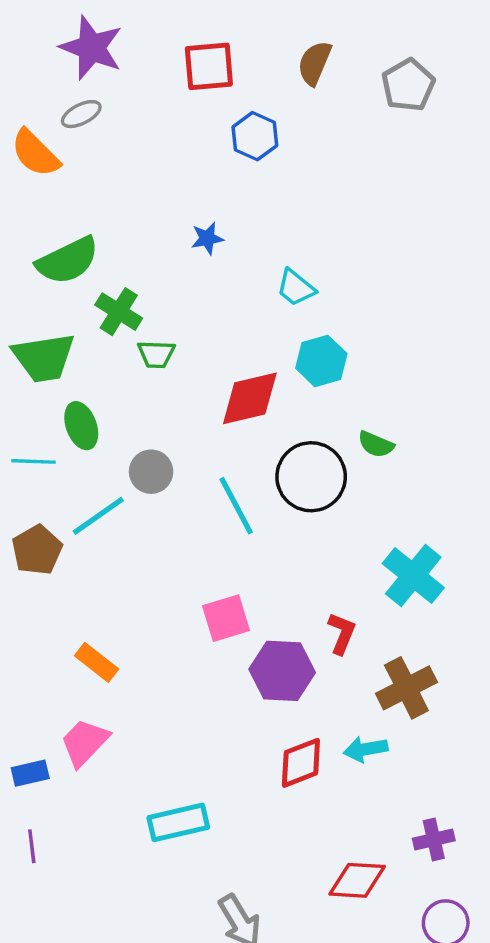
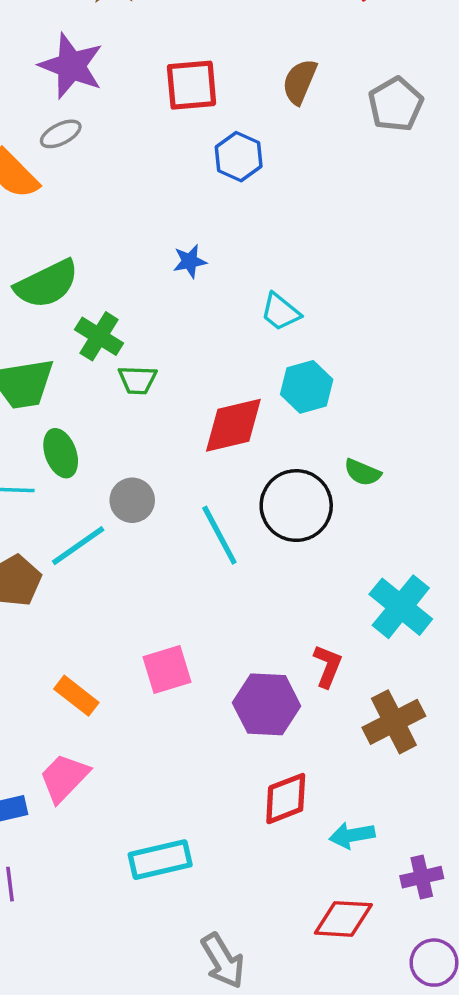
pink square: (226, 618) -> (167, 669), moved
cyan arrow: (366, 749) -> (352, 835), moved

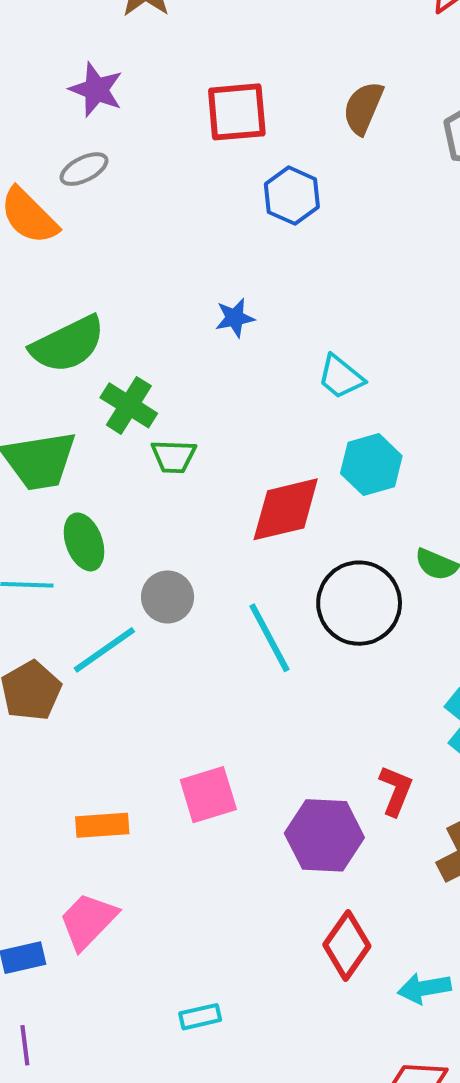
purple star: (71, 66) -> (96, 90), size x0.7
orange rectangle: (76, 696) -> (102, 825), turned -42
red diamond: (286, 799) -> (347, 945), turned -34
cyan rectangle: (160, 860) -> (200, 1017), size x0.6

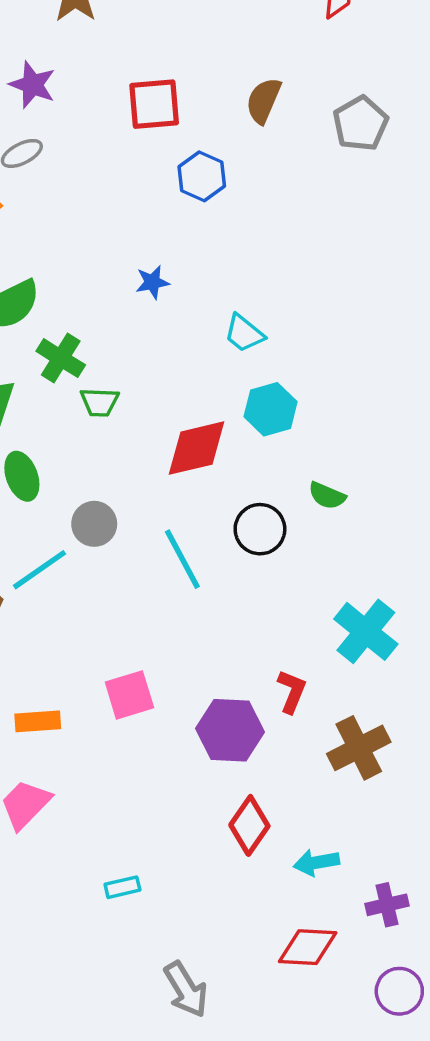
black circle: (359, 603) -> (260, 529), size x0.7

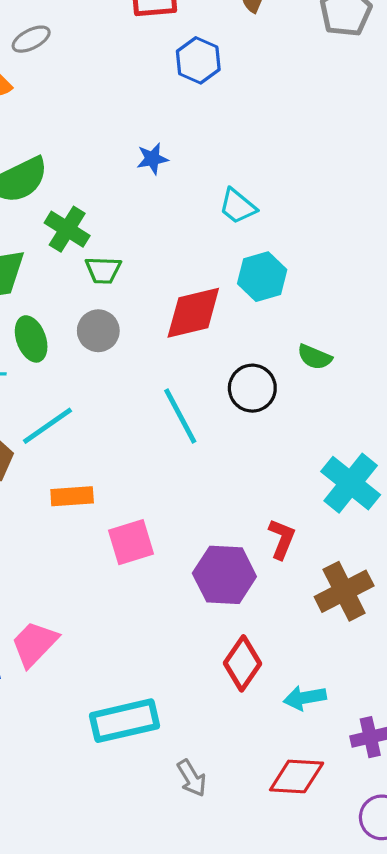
gray circle: (94, 524) -> (98, 331), moved
orange rectangle: (38, 721) -> (72, 496), moved
cyan rectangle: (122, 887) -> (125, 721), size x2.0
gray arrow: (186, 989) -> (192, 778), moved, size x0.7

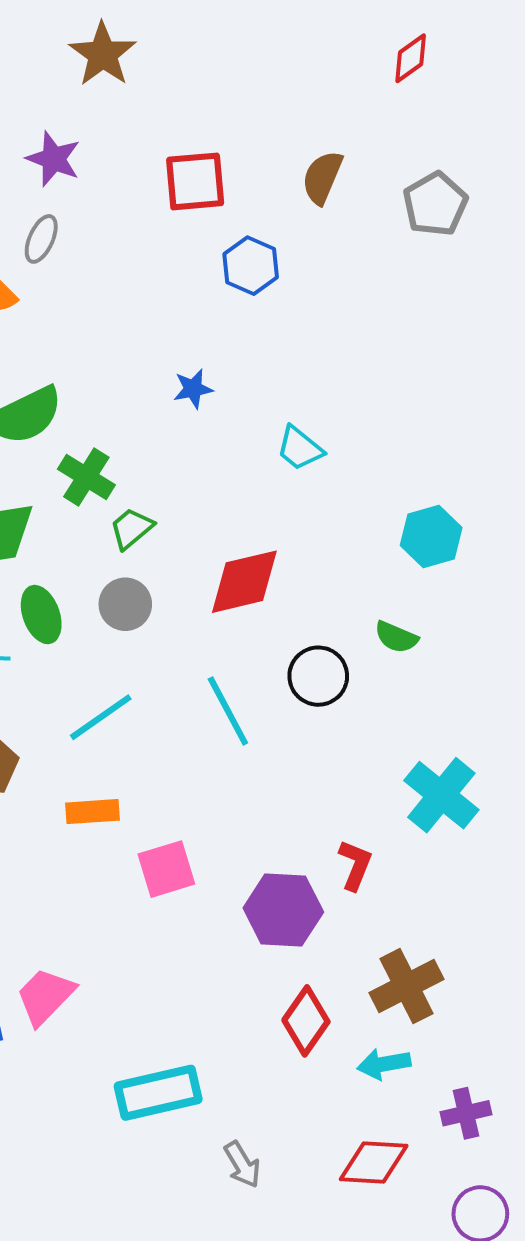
gray ellipse: (31, 39) -> (41, 239), turned -39
green trapezoid: (103, 270) -> (131, 528), turned 138
cyan hexagon: (262, 277) -> (431, 537), moved
cyan line: (47, 426) -> (101, 717), moved
brown cross: (344, 591) -> (406, 986), moved

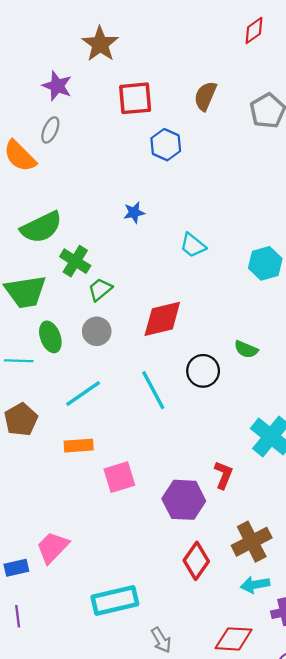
brown star: (103, 54) -> (100, 44), moved
cyan hexagon: (431, 537) -> (265, 263), moved
cyan arrow: (384, 1064) -> (255, 585), moved

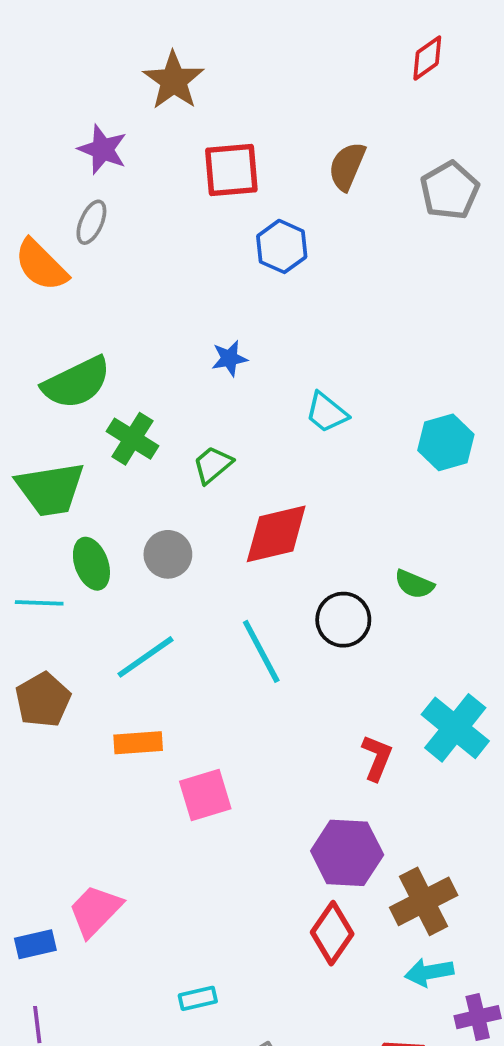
green trapezoid: (100, 289) -> (213, 465), moved
red L-shape: (223, 475) -> (377, 758), moved
purple hexagon: (184, 500) -> (347, 853), moved
cyan rectangle: (115, 600) -> (198, 998), size x0.5

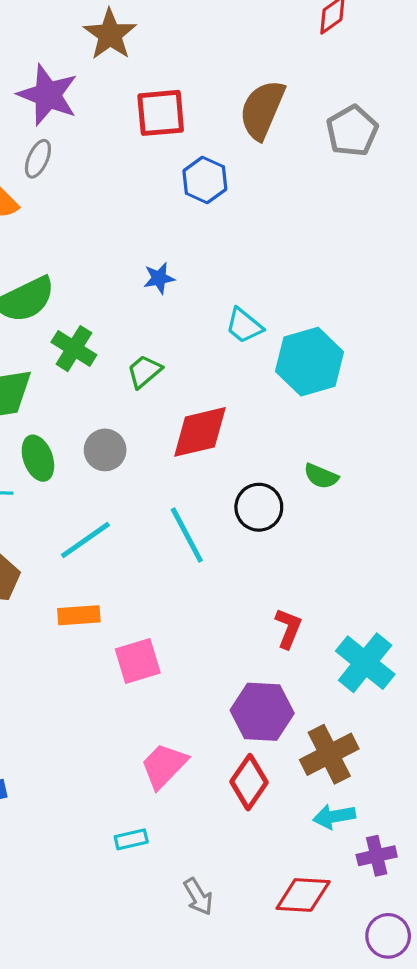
purple star: (103, 149) -> (48, 95), size x1.4
brown semicircle: (347, 166) -> (262, 110), size x1.4
cyan hexagon: (446, 442) -> (310, 362), moved, size x1.4
cyan cross: (455, 728) -> (365, 663), moved
pink trapezoid: (95, 911) -> (164, 766), moved

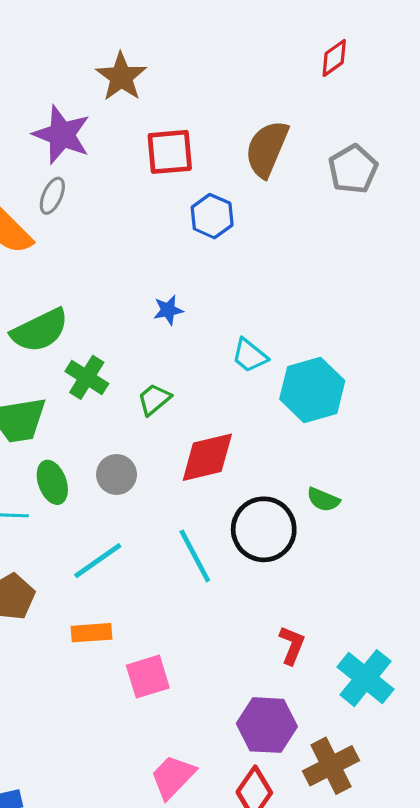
black circle: (259, 507) -> (264, 529), size x1.4

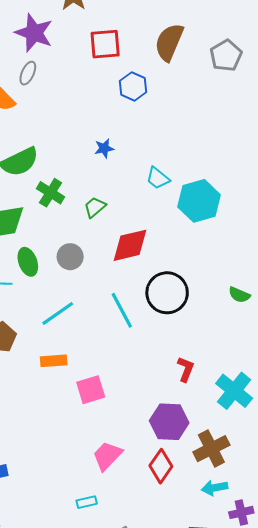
green semicircle: (323, 500) -> (239, 295), moved

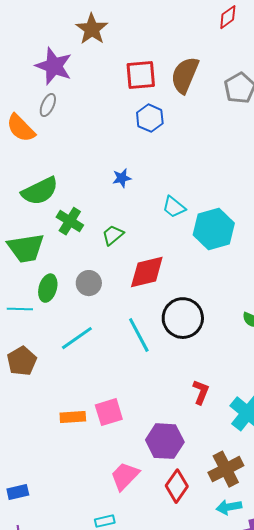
red square: (105, 44) -> (141, 75), moved
green ellipse: (28, 262) -> (48, 288), turned 36
orange rectangle: (54, 361) -> (73, 417), moved
purple hexagon: (169, 422) -> (165, 441), moved

